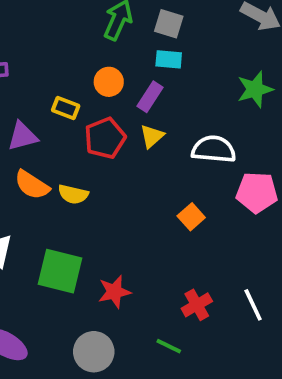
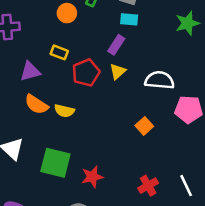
orange circle: (109, 82) -> (67, 13), moved
green star: (255, 89) -> (187, 23), moved

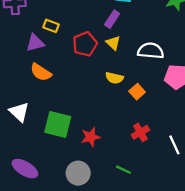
yellow rectangle: (59, 52) -> (51, 26), moved
yellow triangle: (118, 71) -> (113, 43), turned -35
yellow semicircle: (64, 111) -> (114, 78), moved
red cross: (148, 186) -> (140, 132), moved

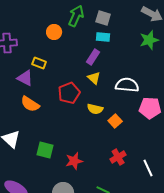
purple triangle: (35, 43) -> (25, 78), turned 42
red pentagon: (85, 44) -> (69, 93), moved
green square: (58, 124) -> (45, 150), size x0.7

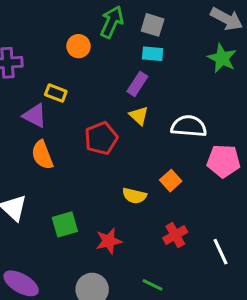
green star: (149, 40) -> (222, 58), turned -30
orange semicircle: (30, 104) -> (42, 155), turned 36
yellow semicircle: (95, 109) -> (134, 196), moved
green square: (45, 150) -> (65, 224), turned -30

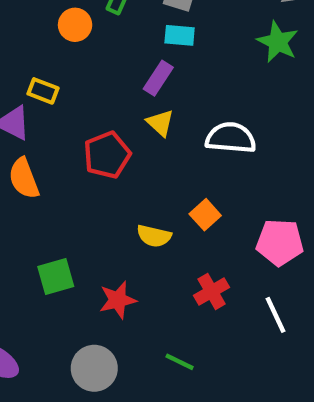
pink pentagon: (224, 161) -> (280, 242), moved

